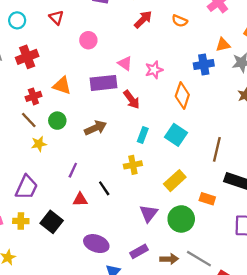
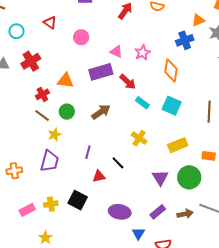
cyan rectangle: (143, 135) -> (142, 103), moved, turned -64
yellow cross: (133, 165) -> (139, 138), turned -35
yellow rectangle: (175, 181) -> (178, 145), turned 30
purple trapezoid: (26, 187) -> (50, 161), moved

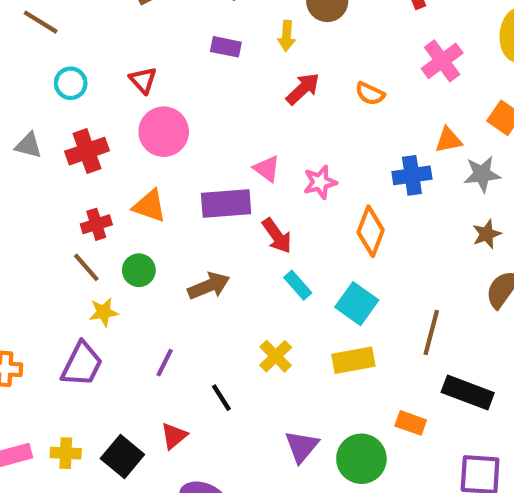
pink circle: (81, 37) -> (164, 132), moved, size x1.5
yellow rectangle: (178, 145) -> (353, 360), moved
red triangle: (99, 176) -> (174, 436), moved, turned -40

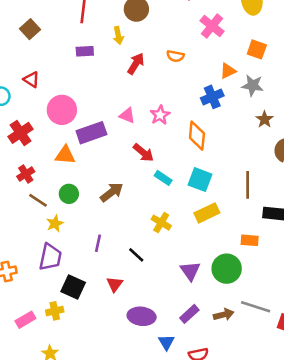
red triangle: (143, 80) -> (31, 80), moved
gray star: (482, 174) -> (253, 85), turned 30
purple rectangle: (226, 204) -> (91, 133), moved
red cross: (96, 224) -> (26, 174), moved
black square: (122, 456) -> (73, 287), moved

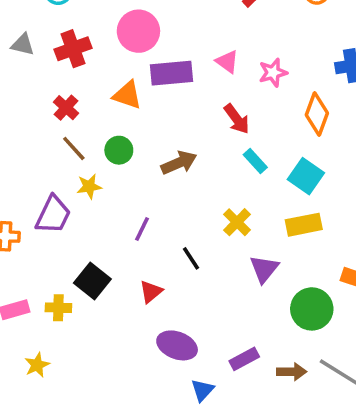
red cross: (26, 174) -> (66, 108), turned -30
purple trapezoid: (50, 257) -> (53, 215), moved
purple triangle: (190, 271) -> (264, 269), moved

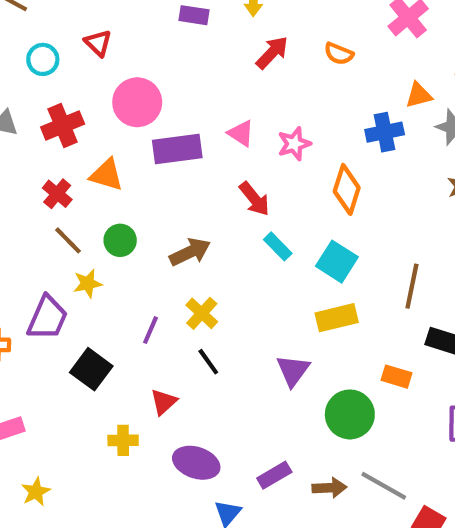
orange triangle: (127, 95) -> (107, 175), moved
yellow cross: (237, 222) -> (202, 313), moved
black square: (92, 281) -> (91, 369), moved
yellow cross: (58, 308) -> (123, 440), moved

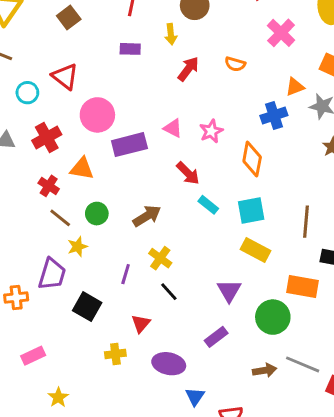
red triangle: (98, 43) -> (65, 76), size x1.4
cyan square: (337, 262) -> (251, 211), turned -36
yellow rectangle: (337, 318) -> (256, 250), turned 48
orange rectangle: (397, 377) -> (303, 286), size x1.5
purple rectangle: (274, 475) -> (216, 337), moved

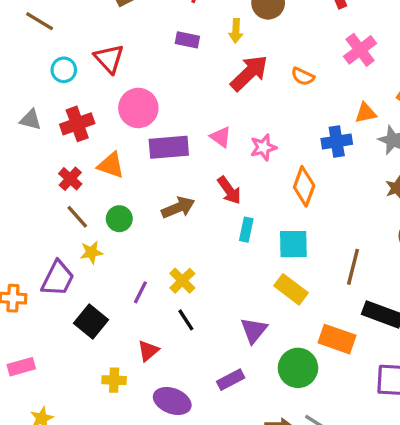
red arrow: (188, 69) -> (249, 73), size x1.4
cyan rectangle: (208, 205) -> (246, 230), turned 54
brown arrow: (147, 216) -> (178, 208), moved

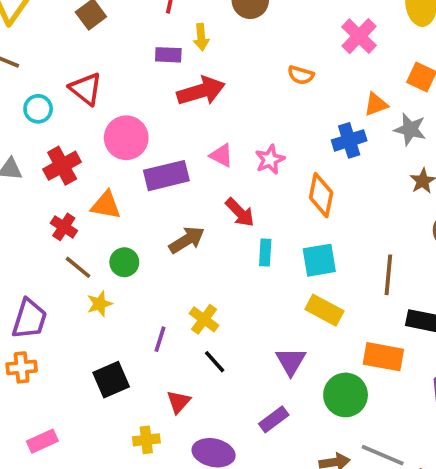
yellow arrow: (236, 31) -> (201, 37), moved
red arrow: (249, 73) -> (201, 91), moved, turned 36
purple trapezoid: (58, 278) -> (29, 319), moved
black square: (91, 322) -> (111, 380), turned 36

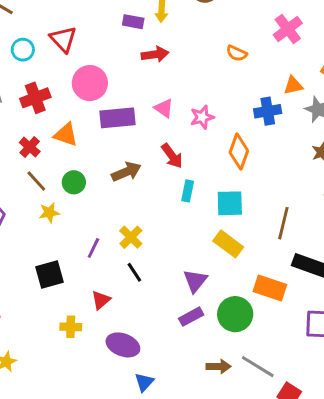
red arrow: (201, 91) -> (155, 54), size x0.7
purple rectangle: (274, 419) -> (191, 317), moved

